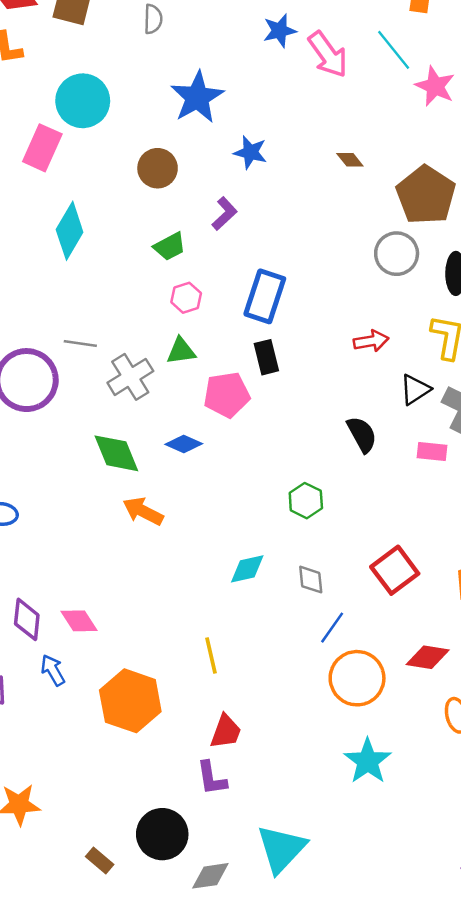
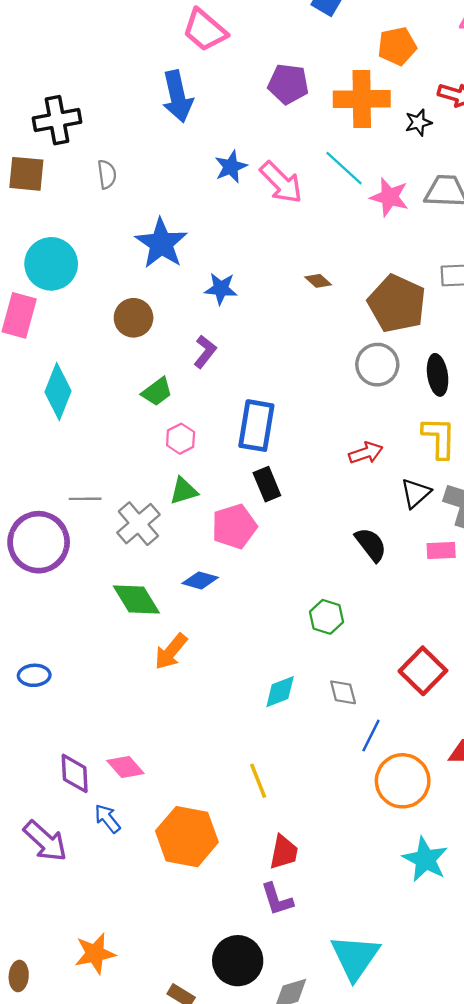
orange arrow: (143, 511) -> (171, 652), turned -69

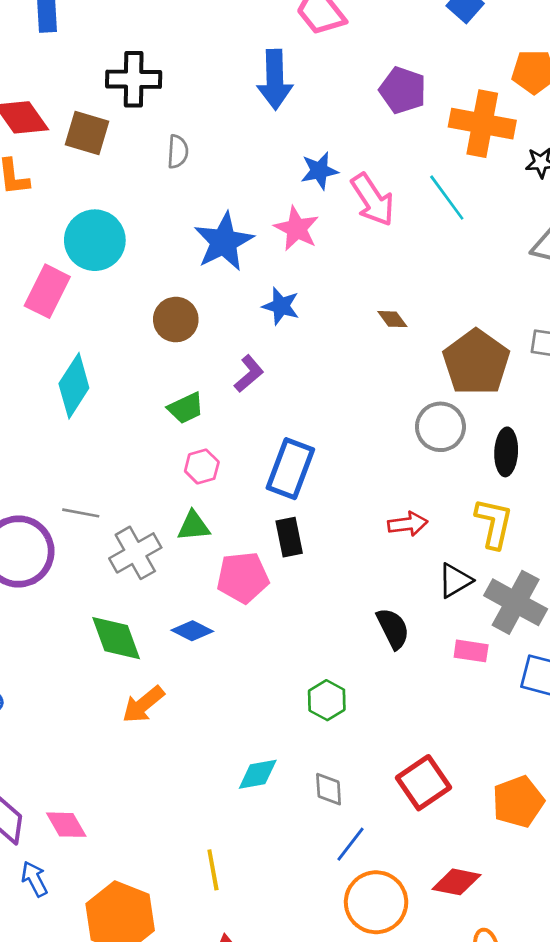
pink star: (389, 197) -> (297, 229), moved

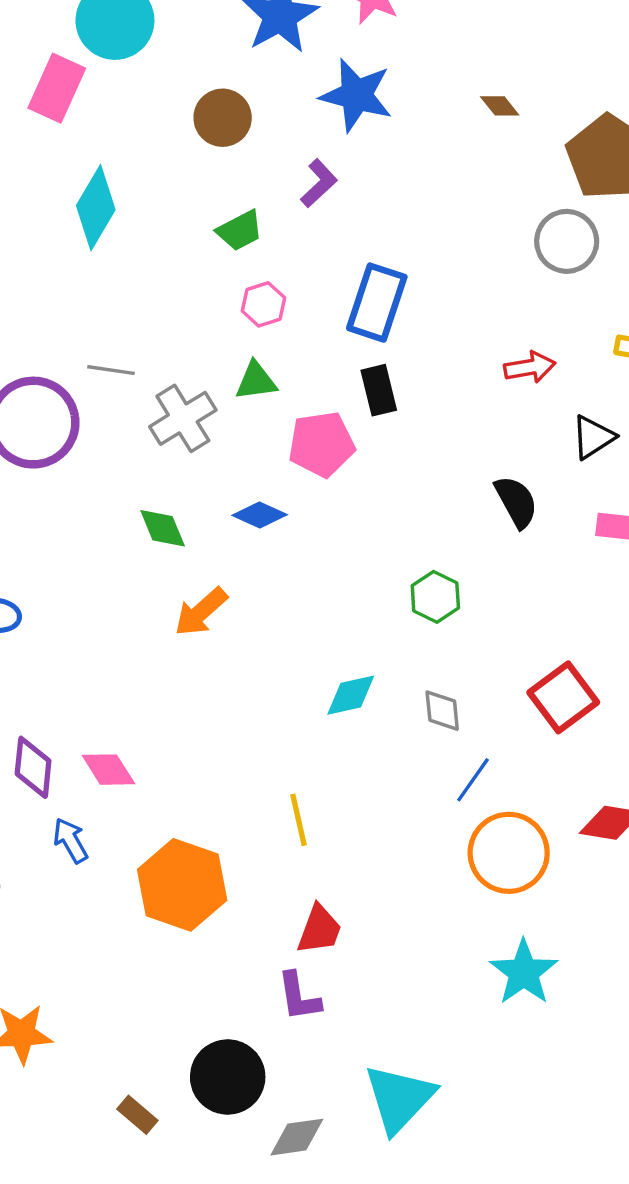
blue star: (281, 306) -> (356, 95), size x1.5
green diamond: (116, 638) -> (163, 528), size x0.7

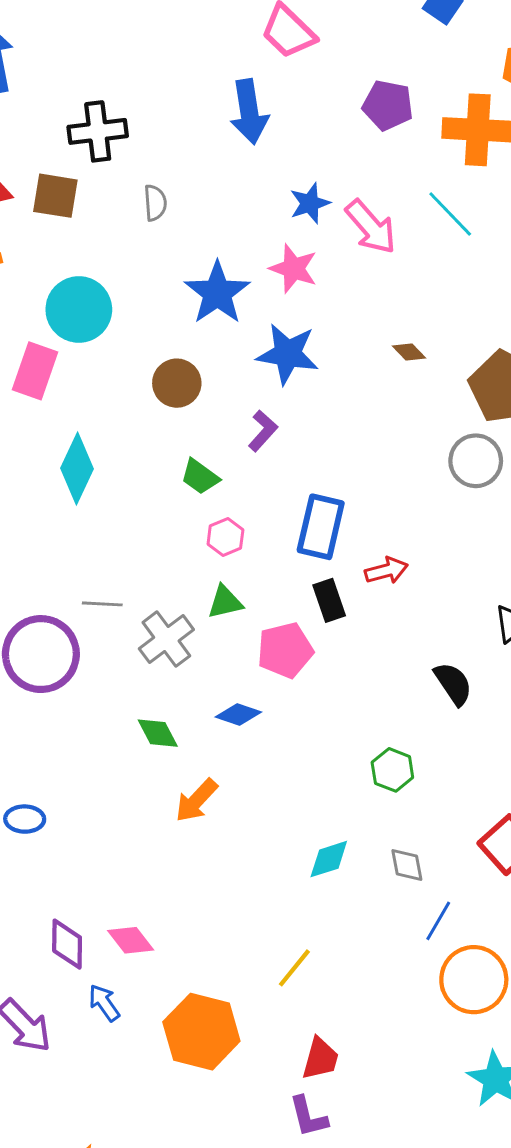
green trapezoid: (240, 231) -> (200, 477), turned 69
red arrow: (530, 367) -> (386, 571), moved
yellow line: (298, 820) -> (294, 968), turned 57

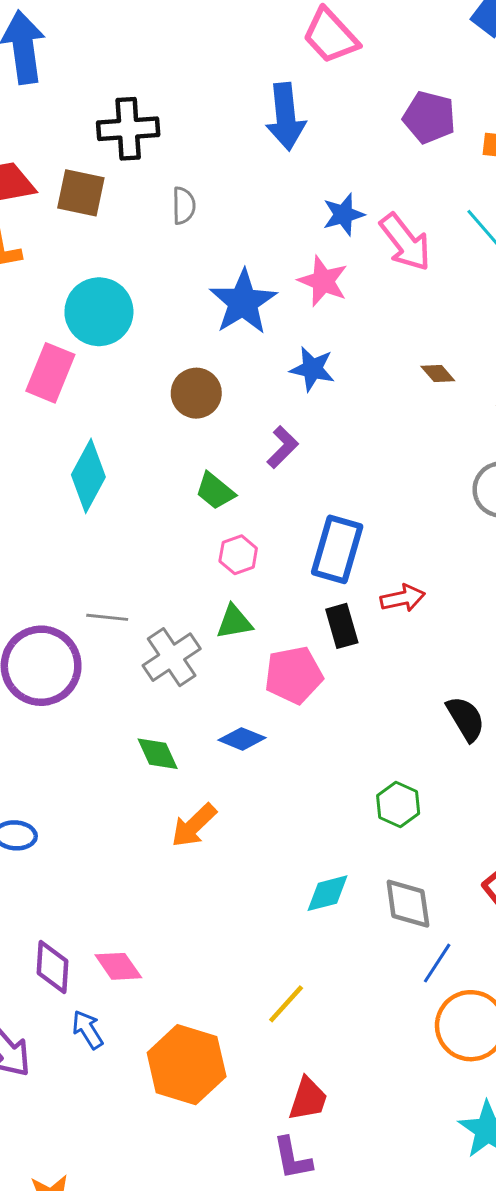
blue star: (288, 354) -> (312, 369), size x0.7
gray diamond: (407, 865) -> (408, 904), size x1.4

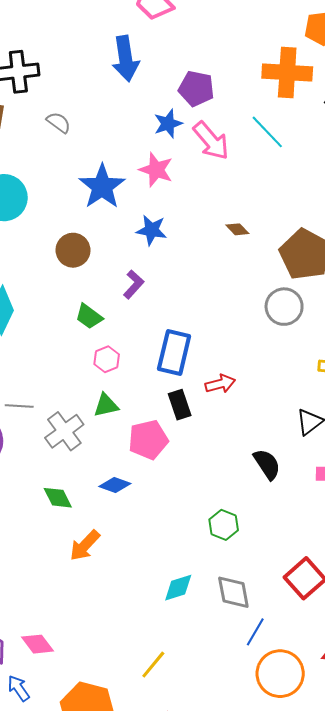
purple pentagon: (429, 117) -> (196, 89), moved
gray semicircle: (184, 206) -> (59, 123), turned -50

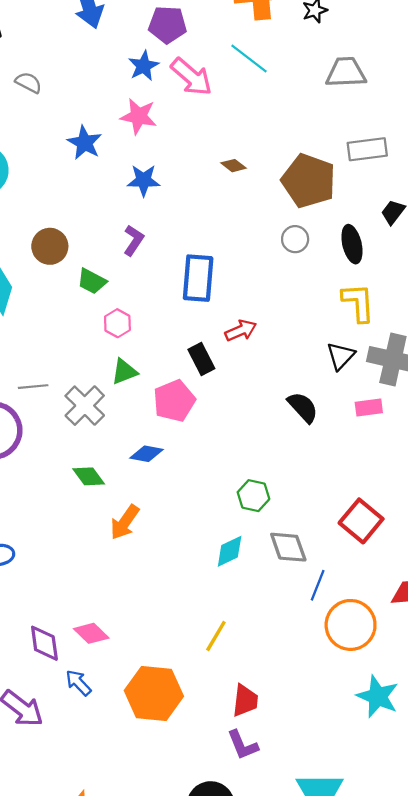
blue star: (102, 187) -> (85, 143), size x0.7
brown circle: (73, 250) -> (50, 246), moved
gray circle: (284, 307) -> (295, 239), size x0.7
blue rectangle: (174, 353) -> (198, 278), moved
green hexagon: (224, 525) -> (253, 496), moved

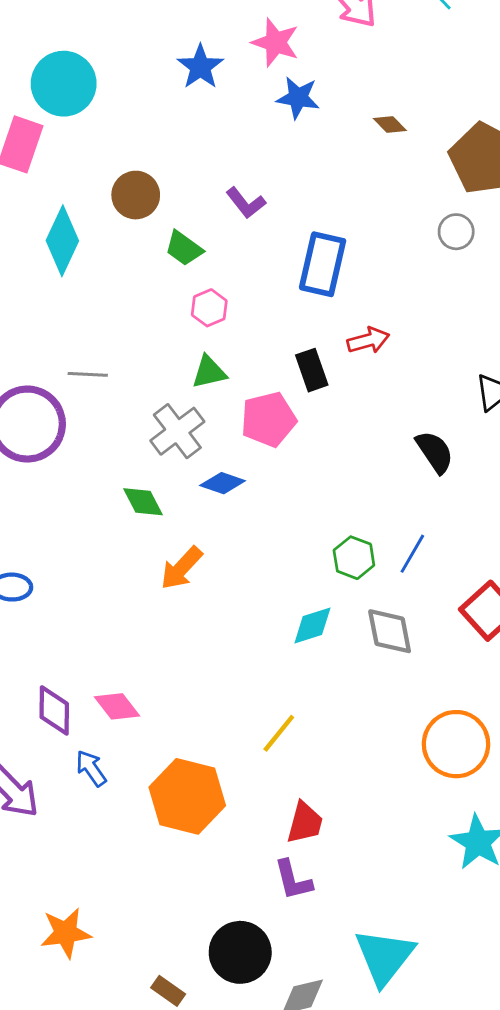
blue star: (144, 180) -> (298, 98), moved
purple L-shape: (134, 240) -> (246, 203), turned 100
gray cross: (85, 406) -> (177, 431), moved
blue line: (318, 585) -> (412, 554), moved

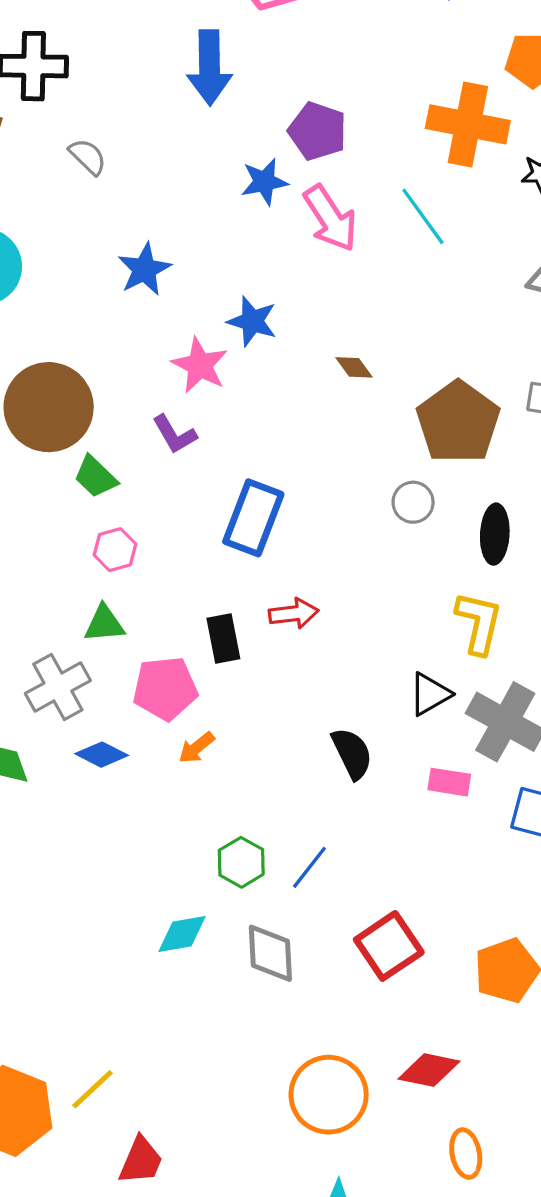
pink star: (276, 42) -> (200, 365), moved
brown circle: (136, 195) -> (49, 407), size x1.6
orange arrow: (181, 568) -> (197, 748), moved, size x0.7
yellow line: (279, 733) -> (92, 1089), moved

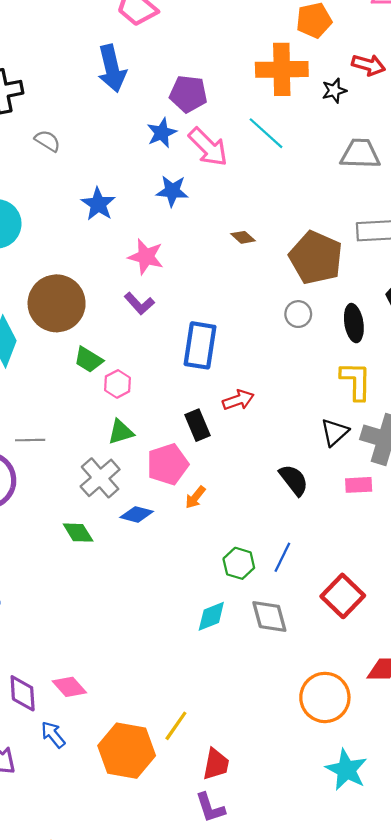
blue star: (252, 321) -> (172, 191), moved
green trapezoid: (95, 477) -> (88, 360), moved

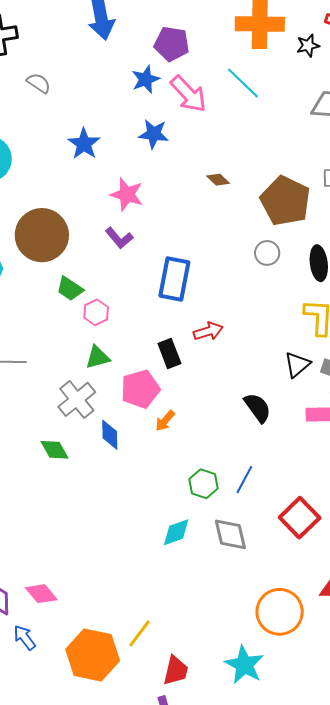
blue diamond: (137, 514) -> (110, 435), turned 72
cyan star: (346, 770) -> (244, 665), moved

